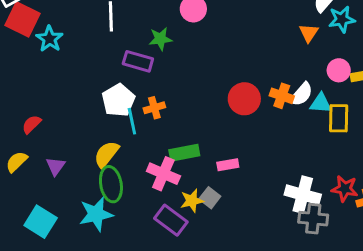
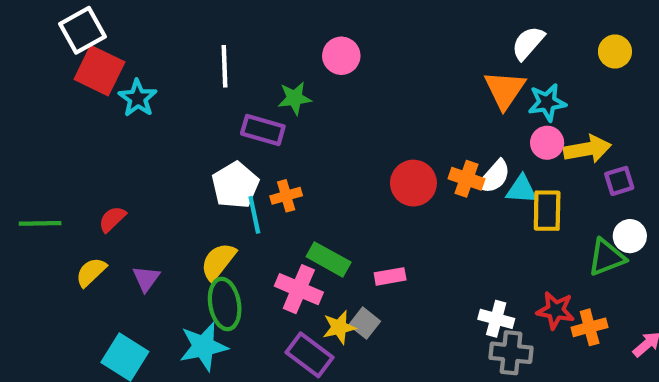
cyan star: (342, 19) -> (547, 102), moved
orange triangle: (309, 33) -> (505, 90), size x1.5
green rectangle: (184, 153) -> (329, 259), turned 40
white cross: (303, 195) -> (496, 319), size x0.7

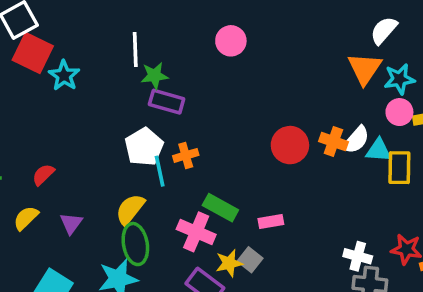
green star: (295, 98) -> (154, 76), moved

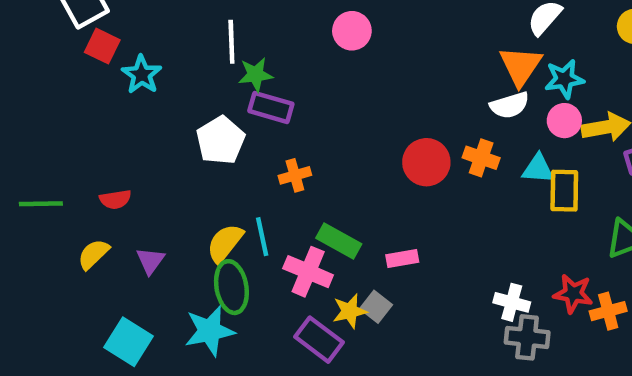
red square: (33, 53) -> (102, 46), size x0.7
white semicircle: (356, 140) -> (510, 105), moved, turned 32
white pentagon: (144, 147) -> (220, 140), moved
cyan line: (160, 171) -> (262, 237), moved
red semicircle: (43, 175) -> (115, 199), turned -145

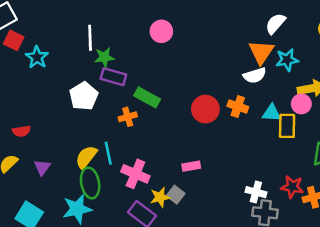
pink circle: (564, 121) -> (301, 104), moved
green rectangle: (339, 241) -> (147, 97), moved

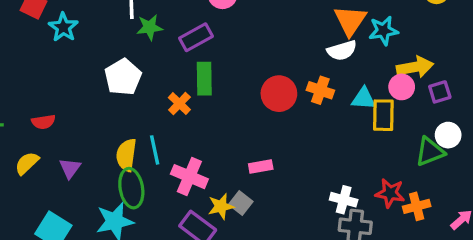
purple rectangle: (113, 77) -> (196, 37), moved, turned -45
green rectangle: (147, 97) -> (204, 79), turned 60
orange cross: (128, 117) -> (179, 104), turned -30
yellow semicircle: (86, 157) -> (126, 155), turned -30

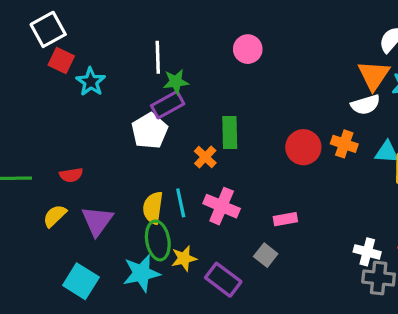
purple rectangle: (196, 37) -> (168, 105), moved
purple triangle: (70, 168) -> (97, 221), size x1.5
pink cross: (189, 177) -> (222, 206), moved
yellow star: (221, 206) -> (184, 258), moved

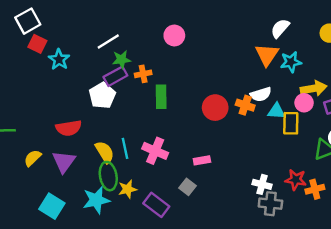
white line: (158, 57) -> (108, 42), turned 60
white semicircle: (366, 105) -> (261, 94), moved
orange cross: (205, 157) -> (143, 74), moved, turned 35
red semicircle: (71, 175) -> (69, 128), moved, size x1.5
yellow semicircle: (153, 208) -> (105, 152), turned 140

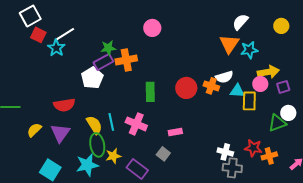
white line: (108, 42) -> (65, 34), moved
orange cross: (143, 74) -> (126, 60), size x1.5
green rectangle: (161, 97) -> (150, 92), moved

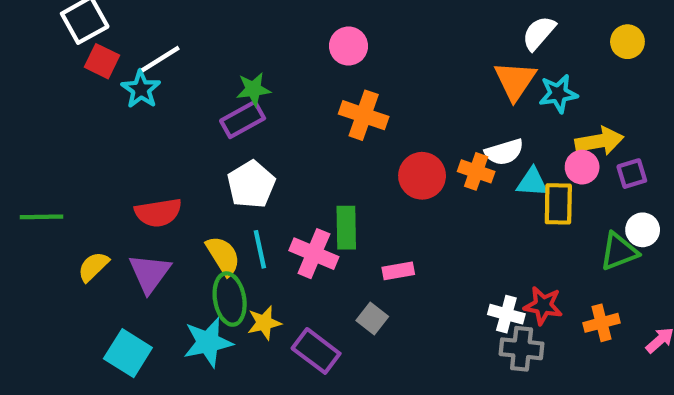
orange cross: (126, 60) -> (364, 115), moved, turned 30
white pentagon: (92, 78) -> (251, 184), moved
green rectangle: (150, 92) -> (346, 228), moved
red star: (253, 148) -> (543, 306), moved

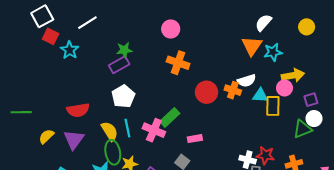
white line: (160, 59) -> (87, 23), moved
purple square: (632, 174) -> (311, 100), moved
green rectangle: (346, 228) -> (170, 117), turned 48

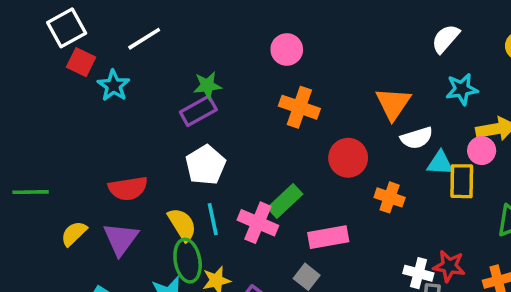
orange triangle: (252, 46) -> (393, 104), moved
orange cross: (233, 90) -> (390, 197), moved
pink rectangle: (195, 139) -> (328, 237), size x1.5

